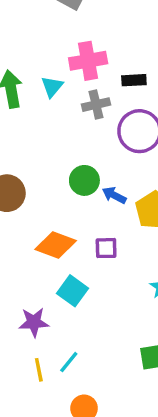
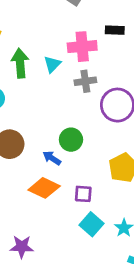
black rectangle: (134, 80) -> (115, 30), moved
blue arrow: (114, 195) -> (52, 158), moved
cyan square: (72, 291) -> (92, 224), moved

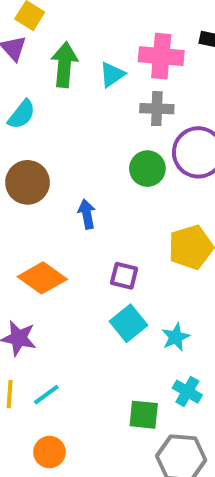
green circle: (71, 140) -> (147, 169), moved
blue arrow: (52, 158) -> (87, 214), turned 36
orange diamond: (44, 188) -> (42, 278), moved

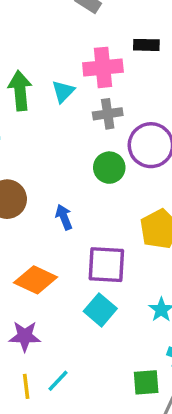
purple square: (124, 276) -> (106, 265), size x1.6
cyan square: (128, 323) -> (100, 310), moved

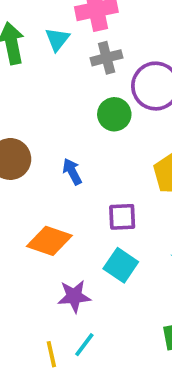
purple square: (106, 265) -> (122, 217), size x0.7
purple star: (25, 336) -> (74, 296), moved

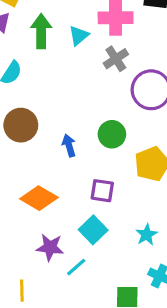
gray cross: (107, 58) -> (116, 59), turned -30
green circle: (114, 114) -> (112, 134), moved
cyan line: (84, 345) -> (76, 267), moved

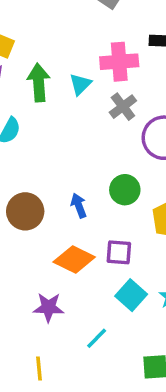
brown circle: (21, 125) -> (25, 211), moved
orange diamond: (39, 198) -> (74, 260), moved
cyan square: (93, 230) -> (131, 295), moved
purple star: (50, 247) -> (48, 307), moved

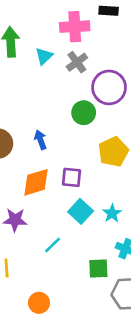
cyan triangle: (80, 84) -> (44, 56), moved
green circle: (125, 190) -> (84, 113), moved
orange diamond: (74, 260) -> (36, 182), turned -44

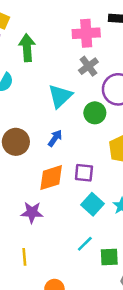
cyan triangle: (44, 56) -> (60, 96), moved, size x1.5
blue arrow: (40, 140) -> (55, 138), turned 54
cyan line: (53, 245) -> (85, 244), moved

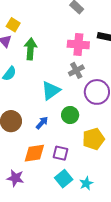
green circle: (95, 113) -> (70, 115), moved

